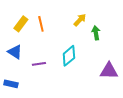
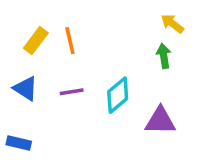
yellow arrow: (80, 20) -> (172, 24), moved, turned -96
purple line: (39, 64) -> (72, 92), moved
purple triangle: (109, 71) -> (160, 121), moved

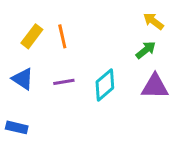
green arrow: (164, 56) -> (146, 50), turned 60
purple triangle: (160, 121) -> (155, 86), moved

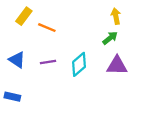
yellow arrow: (153, 21) -> (116, 16), turned 42
yellow rectangle: (32, 36) -> (24, 16), moved
orange line: (62, 36) -> (47, 28), turned -54

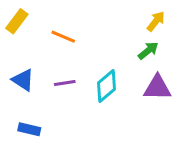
yellow rectangle: (24, 16) -> (17, 21), moved
yellow arrow: (116, 16) -> (156, 21), turned 49
blue rectangle: (12, 97) -> (29, 129), moved

